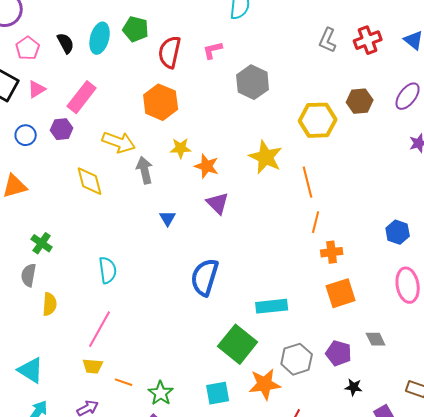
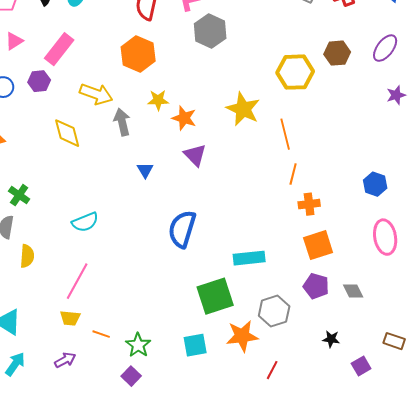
gray hexagon: (253, 82) -> (210, 31), moved
cyan semicircle: (108, 270) -> (85, 222), turned 76
green square: (238, 344) -> (215, 296), turned 33
purple pentagon: (339, 353) -> (316, 286), moved

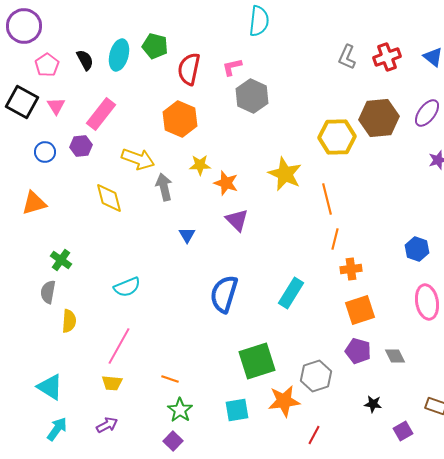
pink triangle: (14, 41) -> (56, 106), turned -30
brown hexagon: (337, 53) -> (379, 118), size x1.5
cyan rectangle: (249, 258) -> (291, 293), moved, turned -52
orange line: (101, 334) -> (170, 379), moved

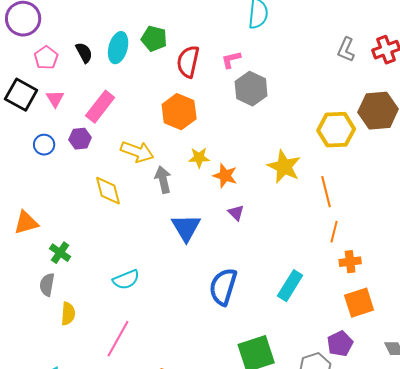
orange triangle: (34, 203) -> (26, 223), moved
purple triangle: (237, 220) -> (236, 213), size x0.7
blue triangle: (187, 235) -> (186, 228), size x1.8
purple pentagon: (358, 351) -> (340, 344), moved, turned 30

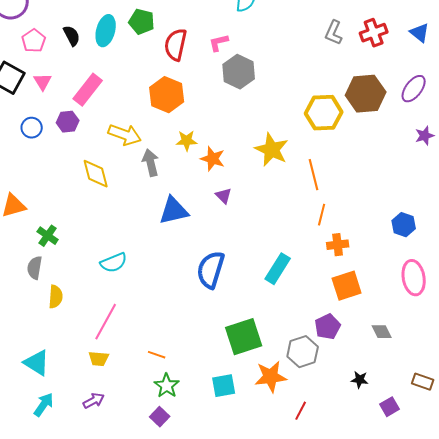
blue triangle: (186, 228) -> (174, 211), turned 48

